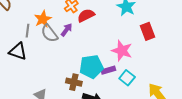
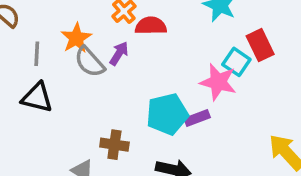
red semicircle: (86, 15) -> (151, 26), turned 30
gray line: (27, 31) -> (37, 54), moved
cyan square: (127, 78) -> (236, 62), moved
brown cross: (74, 82) -> (114, 145), moved

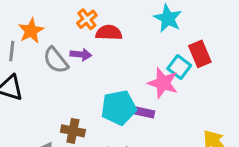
orange star: (76, 38) -> (31, 31), moved
purple arrow: (119, 53) -> (81, 54), turned 60
purple rectangle: (197, 118) -> (144, 112), turned 30

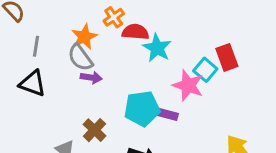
cyan star: (168, 18) -> (157, 48), moved
orange star: (31, 31) -> (84, 37), moved
purple arrow: (81, 54) -> (91, 78), moved
brown cross: (73, 131) -> (95, 130), turned 30

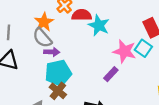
cyan square: (205, 70) -> (143, 48), moved
cyan pentagon: (142, 109) -> (58, 73), moved
purple rectangle: (167, 114) -> (111, 74), turned -56

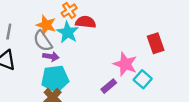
orange star: (44, 22) -> (46, 25), turned -30
cyan star: (99, 25) -> (68, 32), moved
cyan square: (143, 48) -> (143, 79), moved

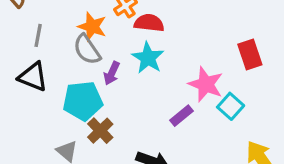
cyan star: (68, 32) -> (148, 58), moved
purple arrow: (51, 57) -> (112, 73), moved, turned 105
cyan pentagon: (55, 79) -> (83, 101), moved

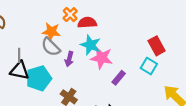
gray line: (38, 35) -> (19, 55), moved
red rectangle: (250, 55) -> (157, 46), moved
pink star: (206, 84) -> (102, 58), moved
cyan pentagon: (83, 101) -> (39, 78), moved

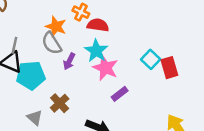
orange cross: (70, 15) -> (81, 12), turned -32
cyan square: (149, 66) -> (151, 59), moved

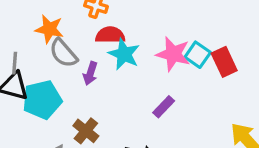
red semicircle: (98, 25) -> (110, 35), moved
orange star: (56, 27) -> (49, 29), moved
pink star: (105, 68) -> (173, 54), moved

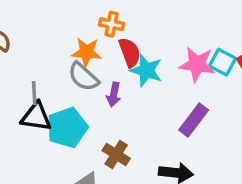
orange star: (49, 29) -> (86, 52), moved
red semicircle: (110, 35) -> (130, 52), turned 76
purple rectangle: (164, 107) -> (194, 120), size x1.4

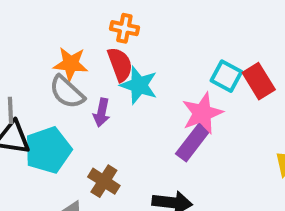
orange cross: (111, 24) -> (124, 28), moved
pink star: (197, 64) -> (202, 113), moved, turned -30

